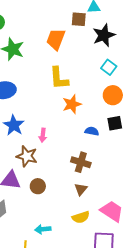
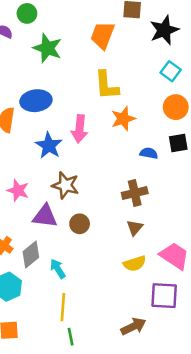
pink arrow: (43, 135) -> (80, 129), moved, size x1.5
brown cross: (81, 162) -> (135, 193), turned -30
cyan arrow: (43, 229) -> (58, 269), moved, turned 63

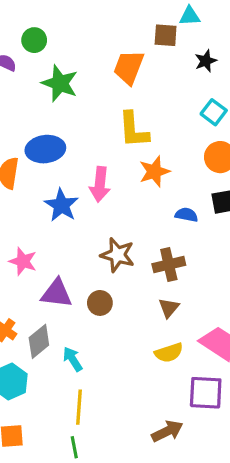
black star: (164, 30) -> (206, 61), size x0.6
brown star: (65, 185) -> (118, 255), moved
green line: (71, 337) -> (74, 447), moved

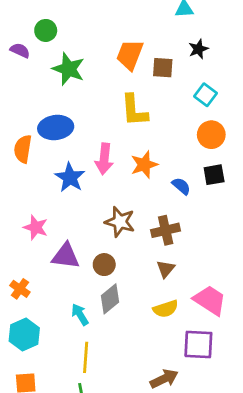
brown square: (166, 35) -> (163, 68), moved
orange star: (154, 172) -> (144, 165), moved
blue semicircle: (186, 215) -> (181, 186), turned 30
gray diamond: (39, 341) -> (110, 299), moved

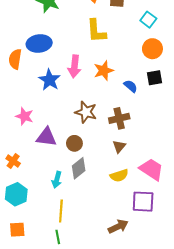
cyan arrow: (80, 315) -> (57, 180), turned -133

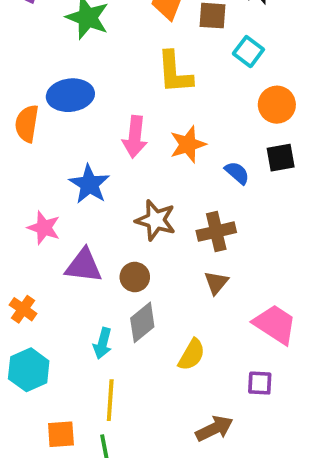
cyan square: (148, 20) -> (248, 52), moved
blue star: (49, 80) -> (89, 184), moved
yellow semicircle: (119, 176) -> (192, 355), moved, turned -42
purple square: (143, 202) -> (260, 383), size x0.6
orange square: (17, 230) -> (61, 434), moved

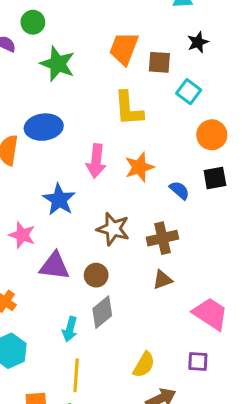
brown triangle: (216, 283) -> (162, 280), turned 30
yellow semicircle: (192, 355) -> (144, 365), moved

